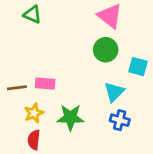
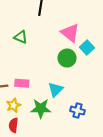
green triangle: (32, 15) -> (21, 37), moved
cyan square: (138, 67) -> (87, 48), moved, turned 32
cyan triangle: (114, 92) -> (55, 90), moved

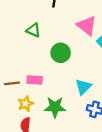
green circle: (67, 58) -> (61, 53), moved
cyan triangle: (55, 90) -> (83, 87), moved

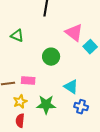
green triangle: (33, 30) -> (17, 36), moved
cyan triangle: (83, 87) -> (71, 87), turned -42

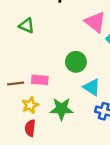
green circle: (51, 57) -> (76, 62), moved

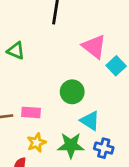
yellow star: (30, 105) -> (36, 143), moved
green star: (61, 109) -> (71, 145), moved

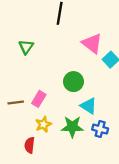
green triangle: (16, 51) -> (26, 47), turned 42
pink rectangle: (31, 112) -> (39, 99), turned -63

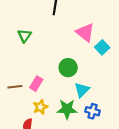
cyan triangle: (89, 106) -> (82, 90), turned 42

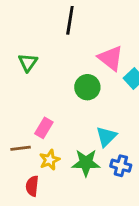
green circle: (68, 68) -> (87, 87), moved
brown line: (15, 87) -> (21, 148), moved

